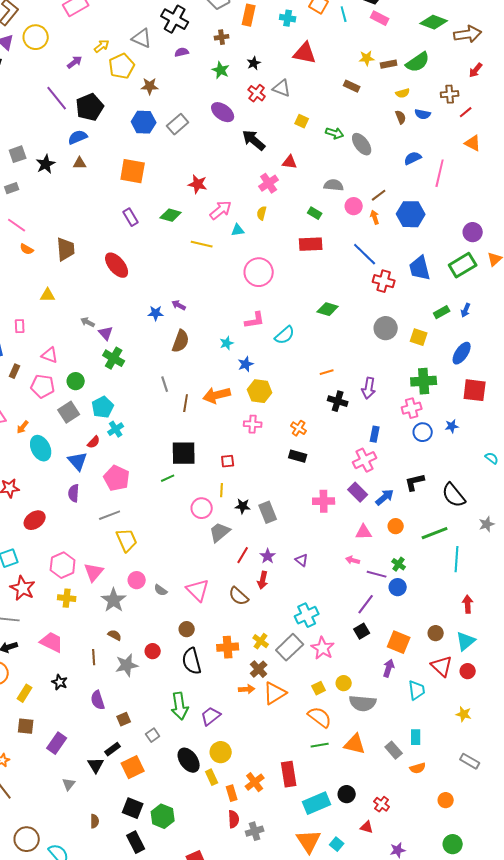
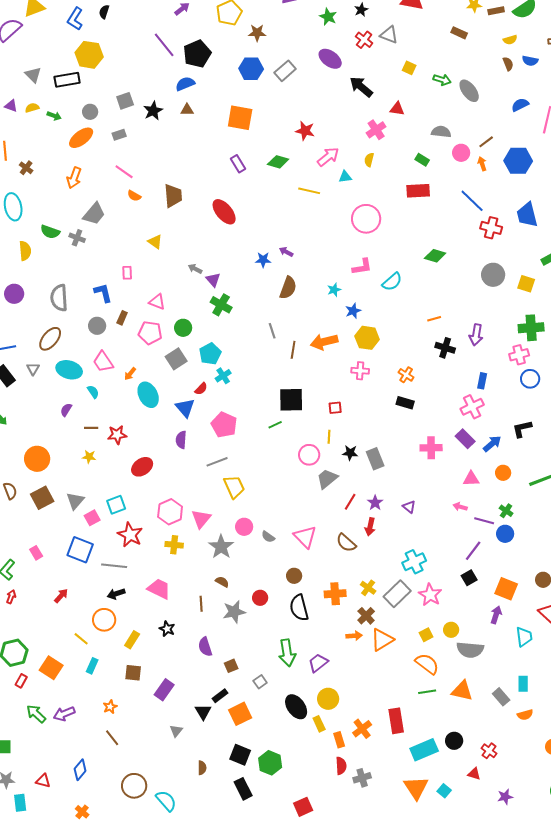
yellow triangle: (48, 295) -> (155, 242), turned 35

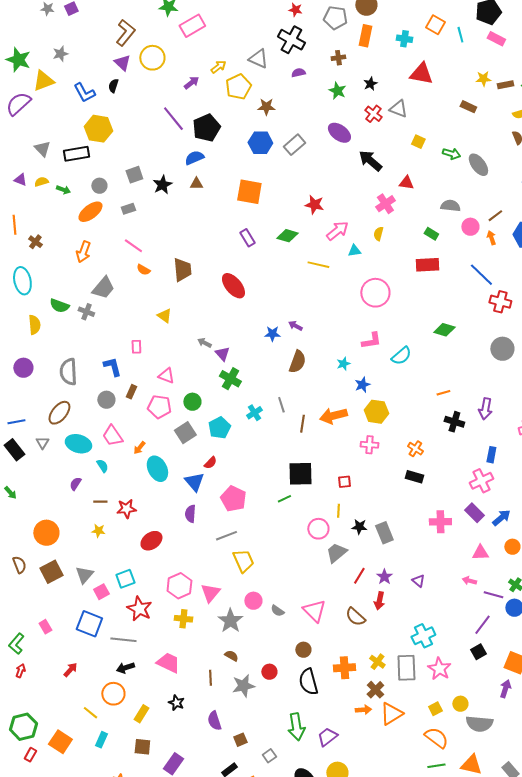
blue L-shape: (75, 19) -> (84, 93), turned -60
cyan cross: (223, 376) -> (254, 413), moved
gray rectangle: (397, 594) -> (406, 668), turned -48

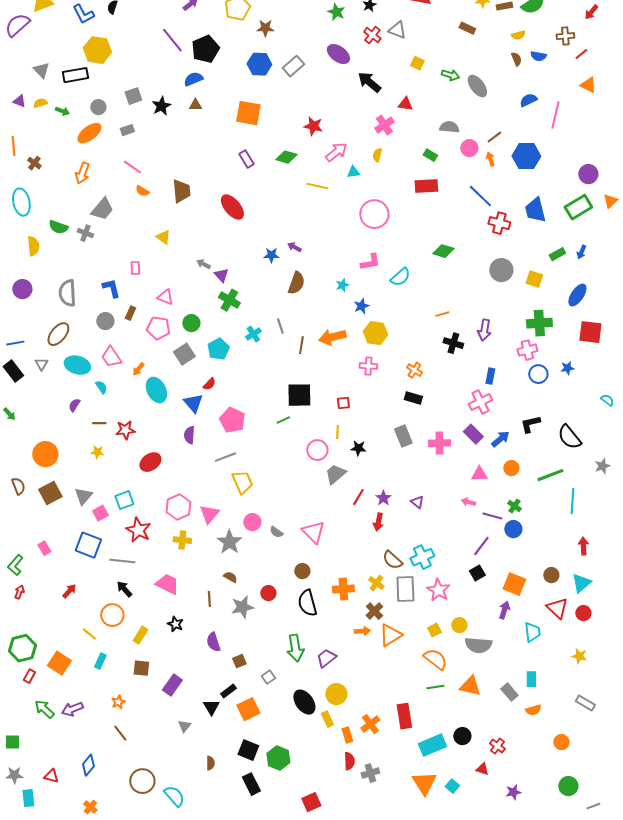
gray rectangle: (384, 533) -> (403, 436), moved
brown semicircle: (355, 617) -> (392, 560), moved
black arrow: (125, 668) -> (124, 589), turned 66

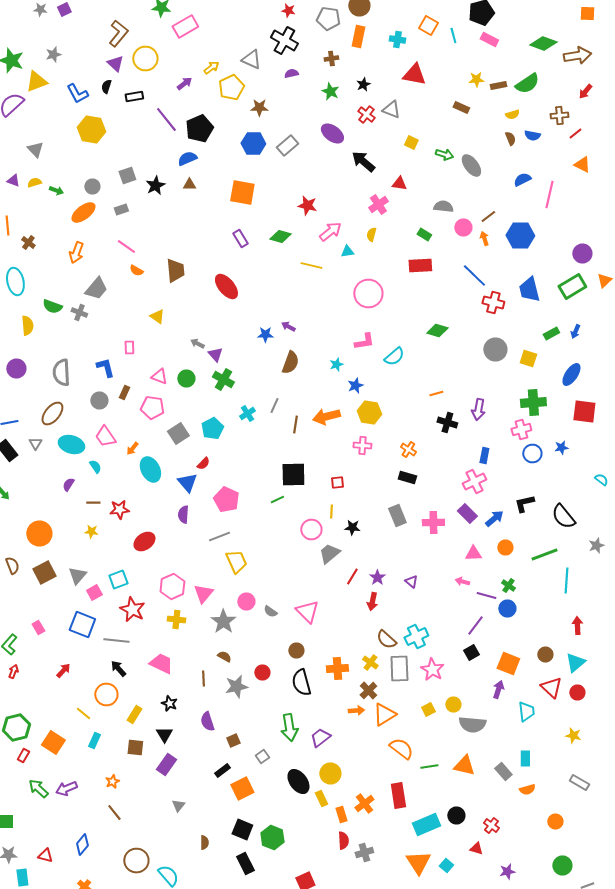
black rectangle: (75, 75) -> (134, 96), moved, size x0.7
green circle: (191, 323) -> (186, 378), moved
gray line: (280, 326) -> (274, 406), turned 42
orange semicircle: (435, 659) -> (401, 748), moved
black triangle: (211, 707) -> (164, 734), moved

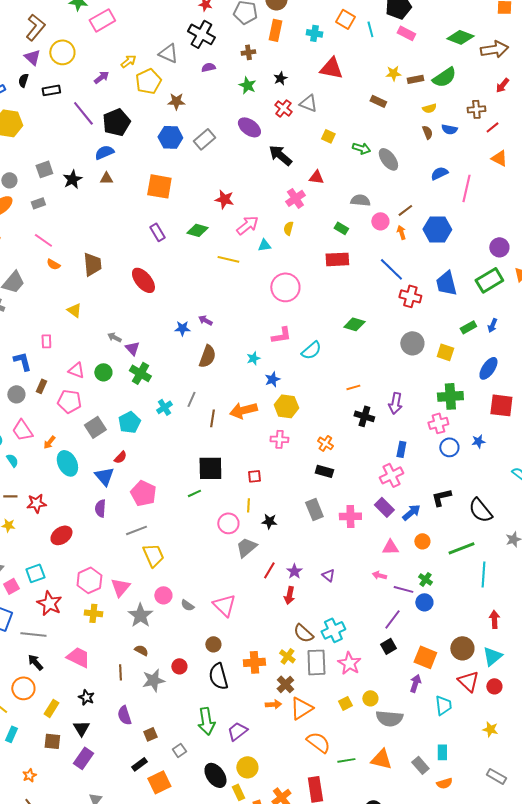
brown circle: (545, 654) -> (462, 648), size x1.5

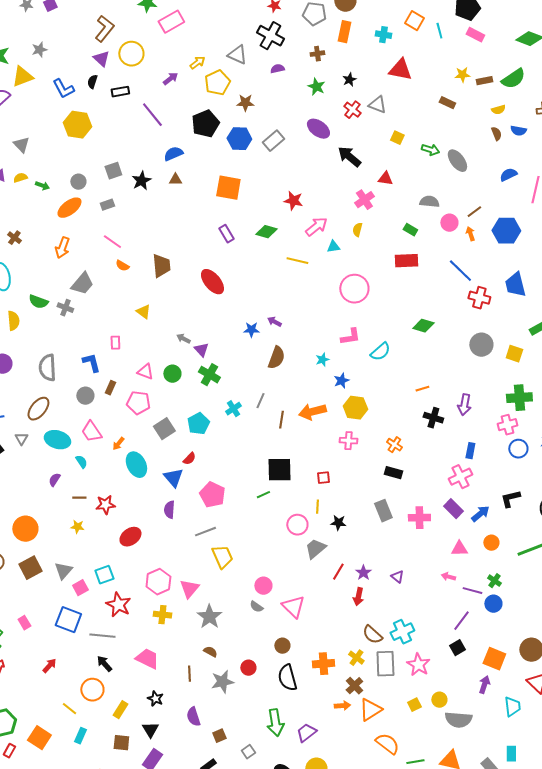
black pentagon: (116, 122) -> (205, 124), moved
pink circle: (163, 595) -> (263, 586), moved

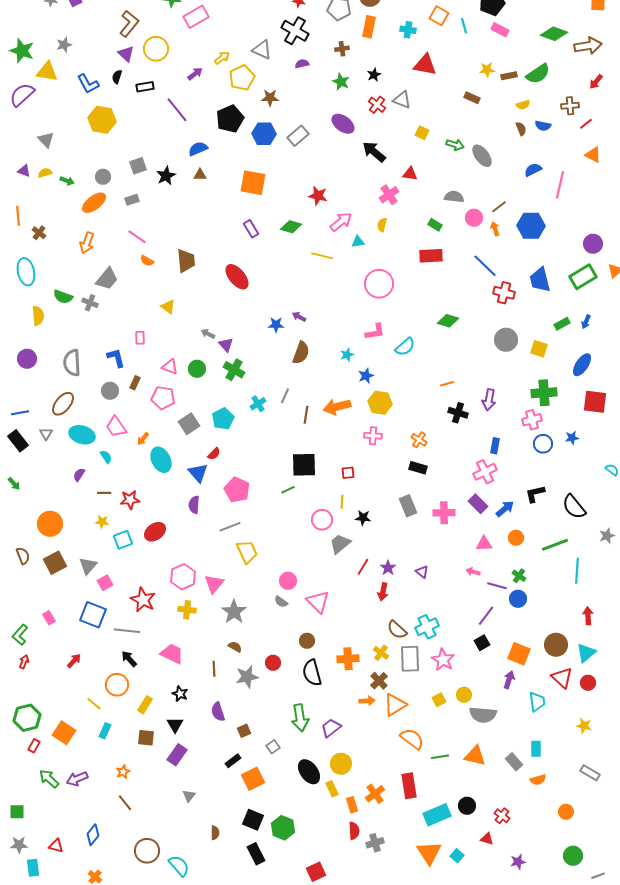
yellow triangle: (22, 77) -> (47, 72), turned 30
cyan square: (104, 575) -> (123, 540), moved

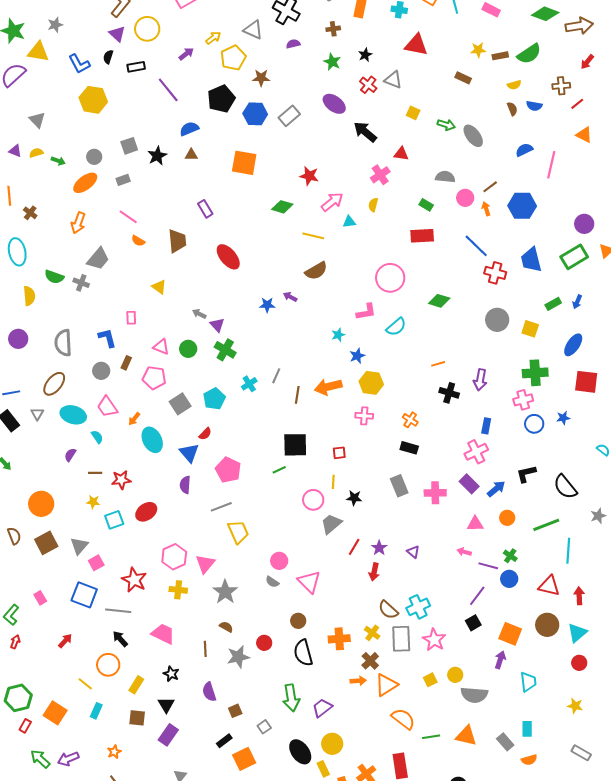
purple rectangle: (251, 229) -> (205, 209), moved
pink circle: (379, 284) -> (390, 278), moved
brown semicircle: (301, 353) -> (316, 271), moved, turned 40
red triangle: (562, 678) -> (549, 586), moved, turned -30

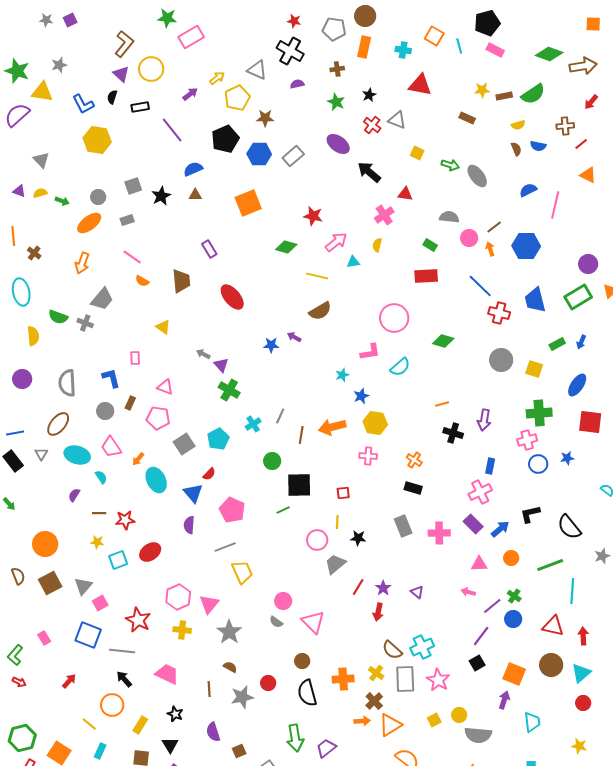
orange square: (244, 163) -> (248, 203), turned -32
green circle: (188, 349) -> (272, 461), moved
purple line: (488, 566) -> (492, 606), turned -54
red arrow: (15, 642) -> (19, 682), turned 96

